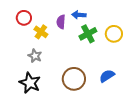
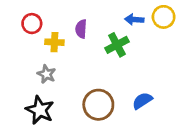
blue arrow: (79, 15) -> (134, 20), moved
yellow cross: (41, 32) -> (54, 42), turned -32
yellow circle: (114, 34) -> (164, 17), moved

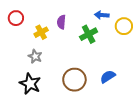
yellow circle: (164, 17) -> (124, 26), moved
red circle: (32, 24) -> (16, 18), moved
yellow cross: (54, 42) -> (41, 32), turned -32

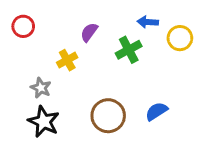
purple semicircle: (61, 22) -> (89, 32), turned 32
yellow cross: (41, 32) -> (67, 60), moved
gray star: (35, 56) -> (41, 88), moved

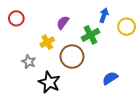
blue arrow: (148, 22) -> (104, 15), turned 104
brown circle: (108, 116) -> (72, 57), moved
black star: (44, 122) -> (49, 82), moved

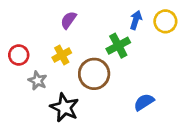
red circle: (16, 18) -> (19, 55), moved
purple semicircle: (63, 23) -> (69, 20), moved
yellow circle: (127, 27) -> (165, 21), moved

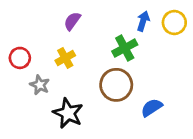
brown circle: (94, 74) -> (116, 85), moved

